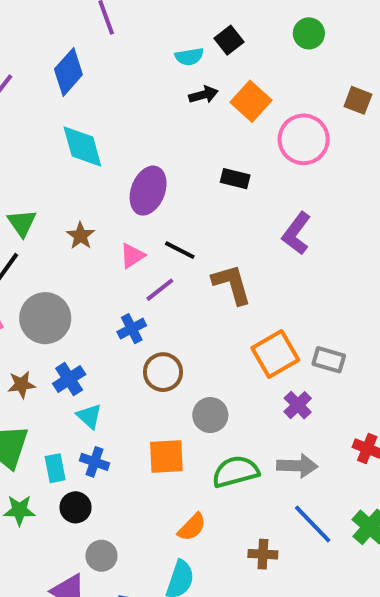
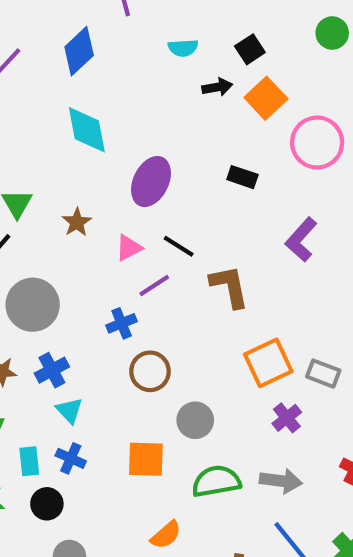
black square: (229, 40) -> (250, 49), moved
cyan semicircle: (189, 57) -> (183, 48), moved

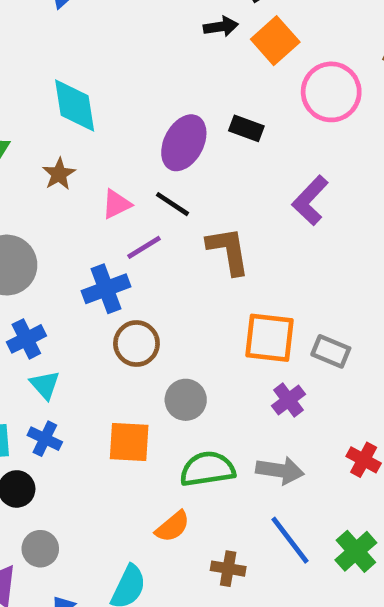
cyan diamond: (87, 130) -> (75, 105), moved
purple ellipse: (151, 182) -> (184, 143), moved
blue cross: (122, 323) -> (106, 289), size x1.4
orange square: (268, 363) -> (269, 338), turned 30
orange semicircle: (166, 535) -> (173, 527), moved

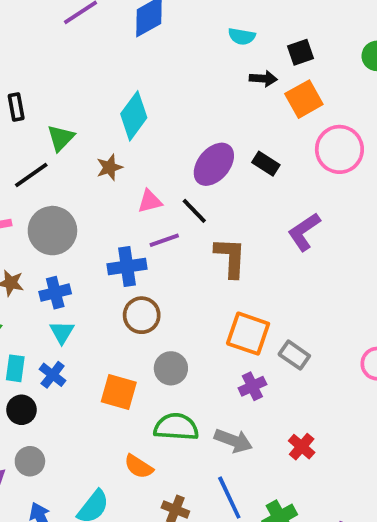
cyan diamond: (75, 105) -> (134, 116), turned 33
orange semicircle: (173, 527) -> (139, 467), turned 60

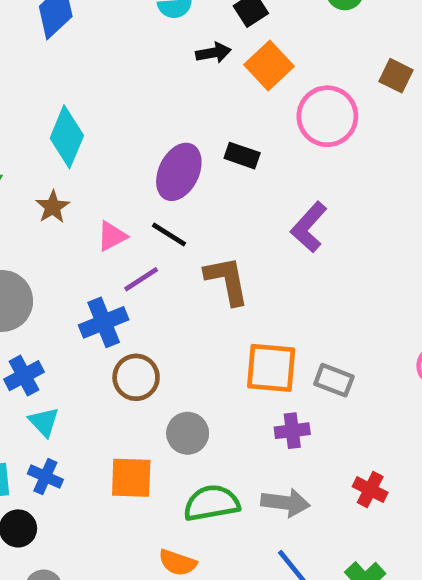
purple cross: (252, 386) -> (292, 431), turned 32

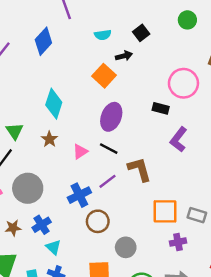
orange square: (269, 66) -> (104, 76), moved
black rectangle: (242, 156) -> (161, 108), moved
purple line: (141, 279) -> (108, 181), moved

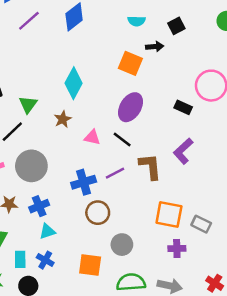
orange square: (104, 76) -> (130, 63), turned -30
purple L-shape: (179, 139) -> (183, 151), moved
pink triangle: (80, 152) -> (92, 137), turned 35
cyan triangle: (53, 247) -> (47, 231), turned 49

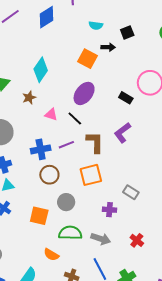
orange square: (169, 214) -> (91, 175), moved, turned -30

